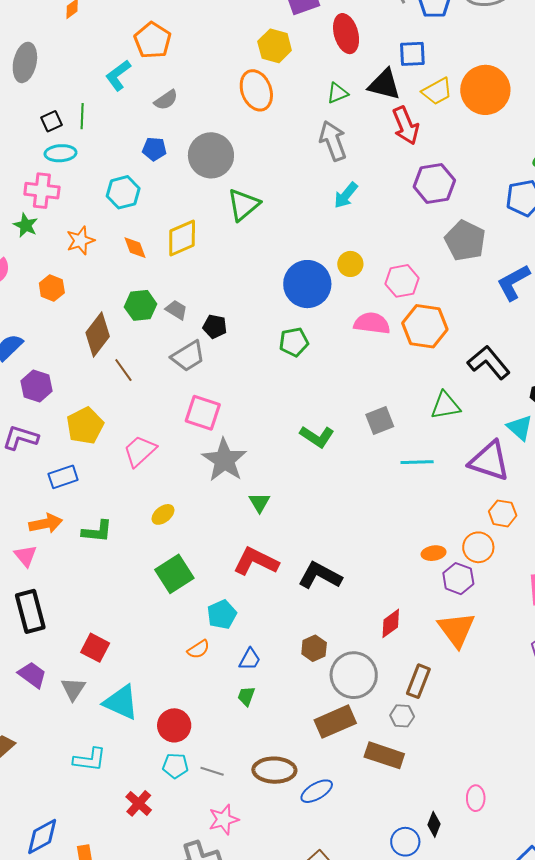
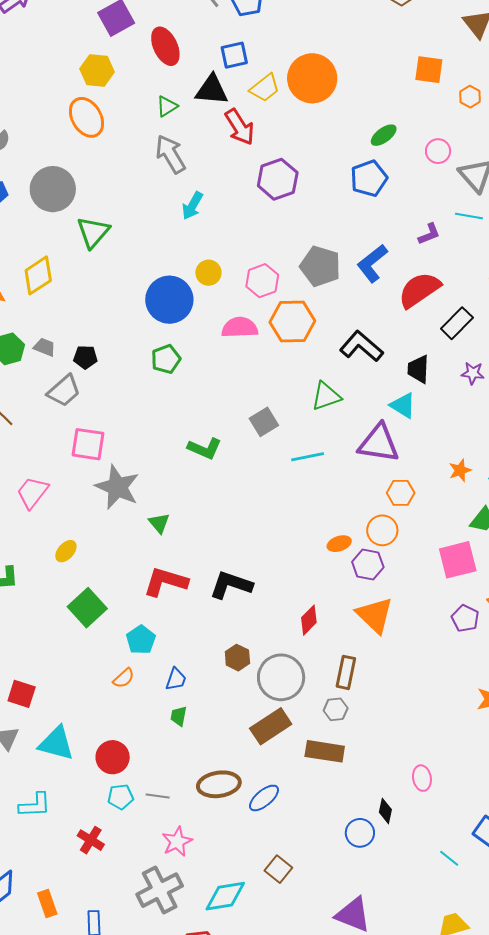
gray pentagon: (465, 241) -> (320, 266), moved

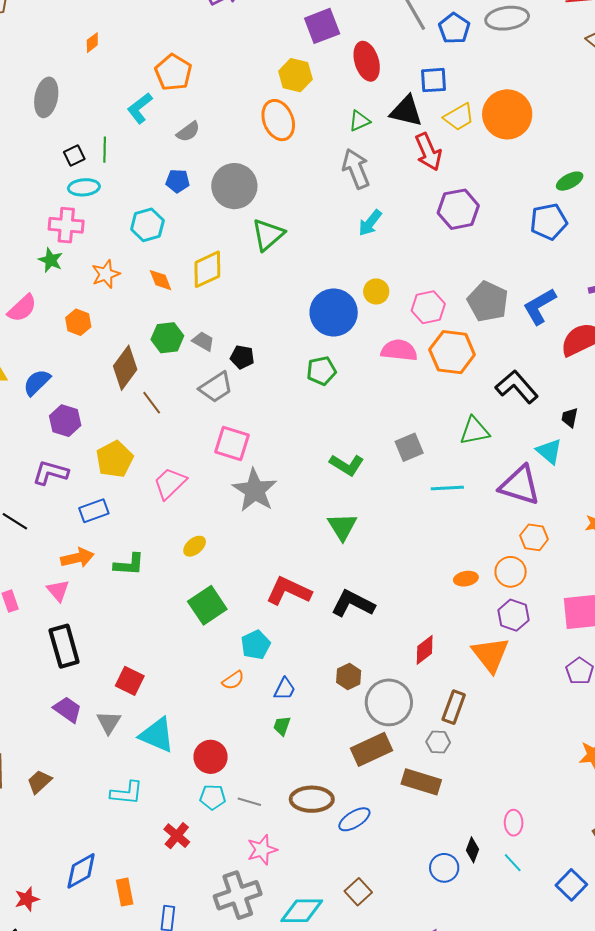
black trapezoid: (418, 369) -> (570, 418), size x0.7
green triangle: (159, 523) -> (342, 527), moved, size x1.4
purple hexagon: (368, 565) -> (513, 615), moved
cyan line: (449, 858) -> (513, 863), moved

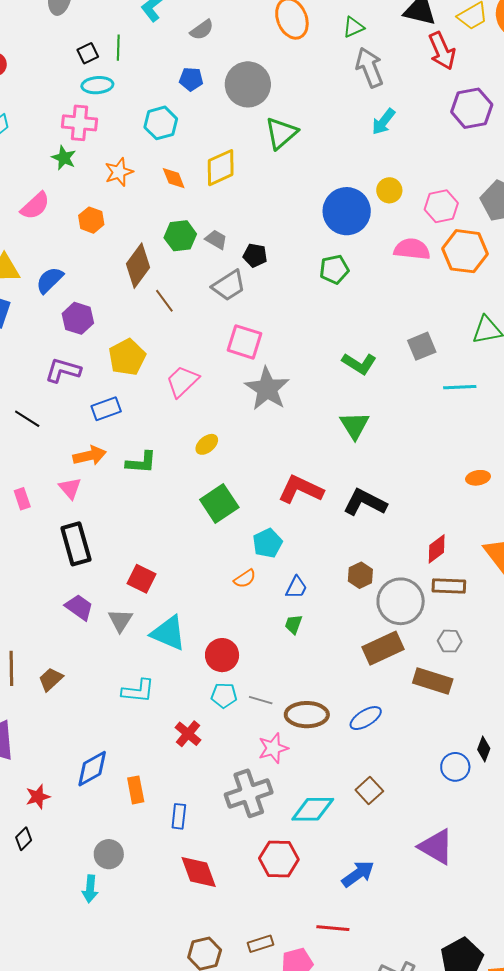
green triangle: (359, 121) -> (353, 27), moved
brown rectangle: (454, 707) -> (449, 586), moved, turned 72
brown ellipse: (312, 799) -> (307, 715), moved

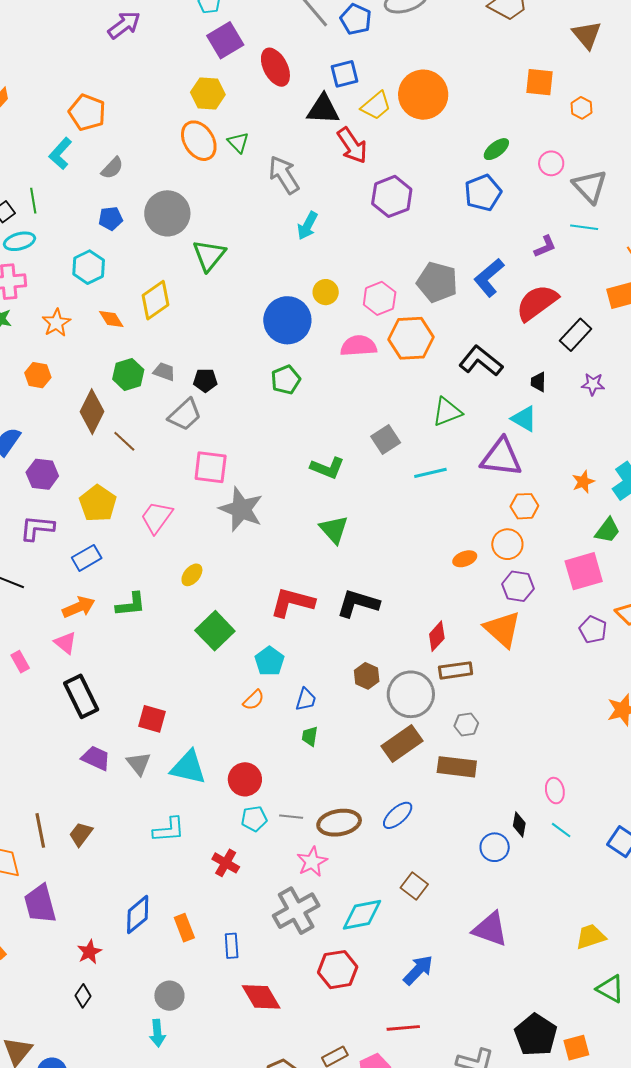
green triangle: (353, 27) -> (238, 142), moved, turned -40

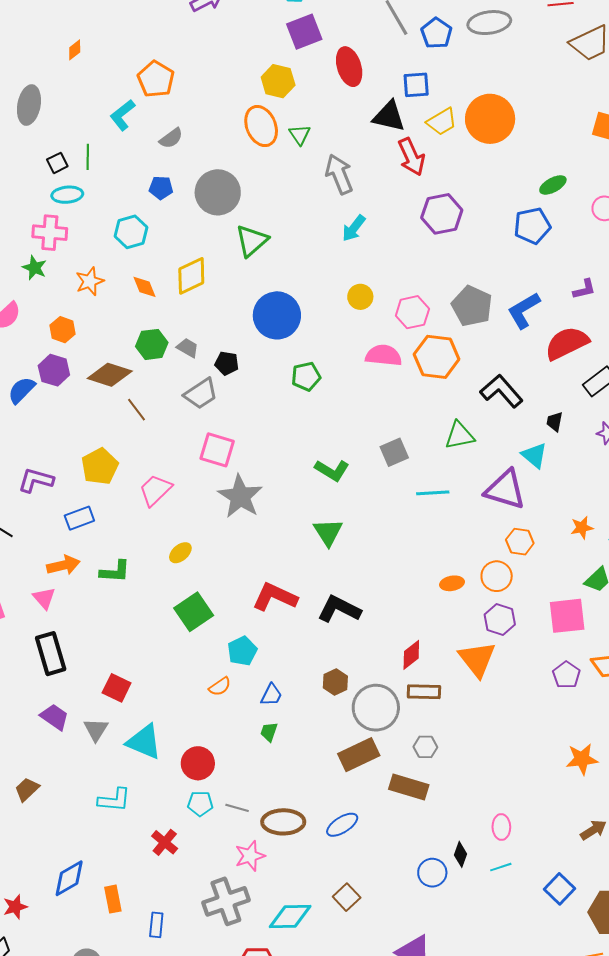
blue circle: (287, 320) -> (277, 315), moved
brown diamond: (92, 412) -> (110, 375), turned 72
purple hexagon: (42, 474) -> (54, 370), moved
cyan line: (561, 830) -> (501, 867), turned -65

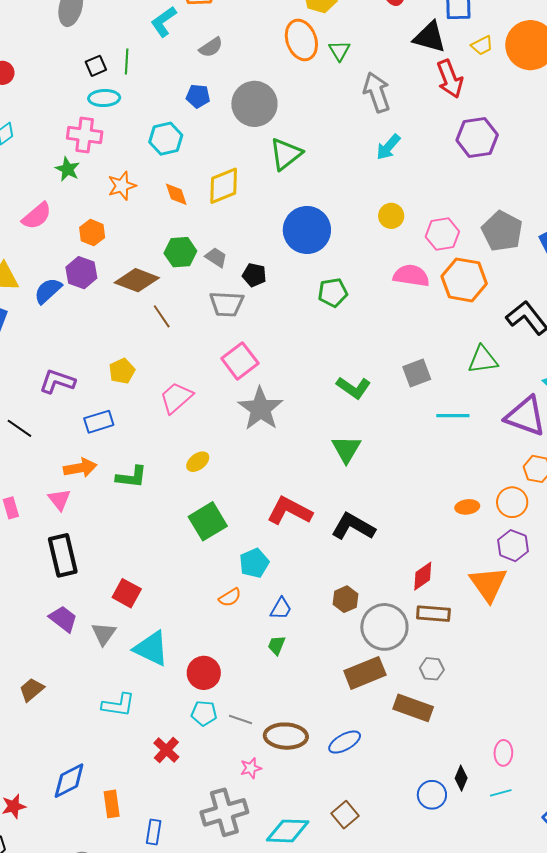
yellow trapezoid: (442, 122) -> (482, 45), size x0.7
gray trapezoid: (201, 394) -> (227, 304), turned 33
pink square: (217, 450) -> (240, 361), turned 33
yellow pentagon: (100, 466) -> (122, 371), size x0.7
pink star: (250, 856) -> (251, 768), size x0.7

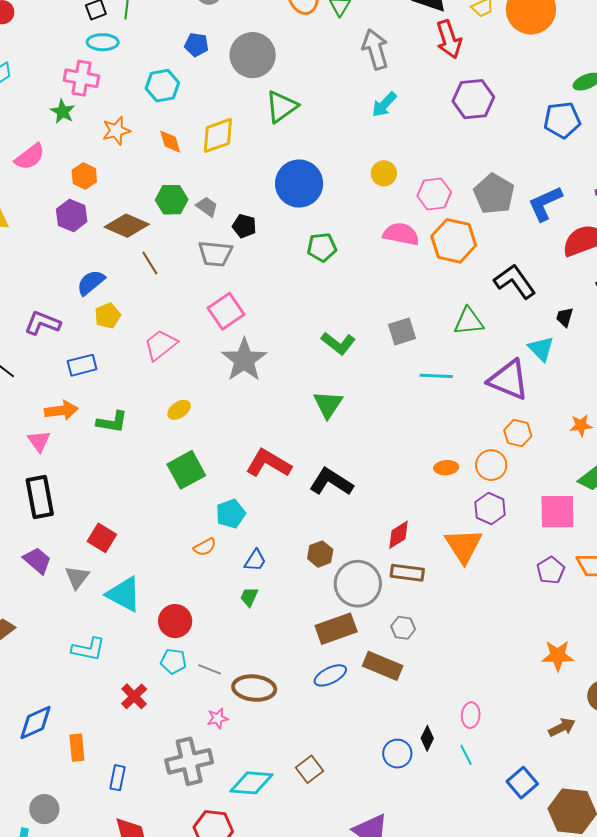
blue semicircle: (48, 291) -> (91, 283), moved
blue ellipse: (345, 742) -> (330, 675), moved
cyan line: (501, 793) -> (466, 755), turned 75

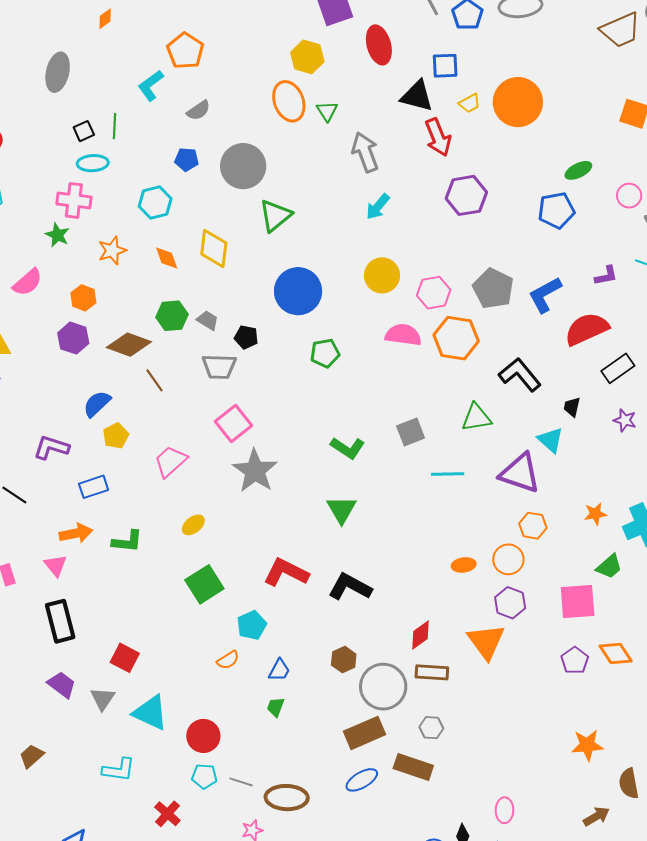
yellow diamond: (218, 135) -> (214, 249), turned -60
yellow circle: (384, 173) -> (382, 275), size x1.4

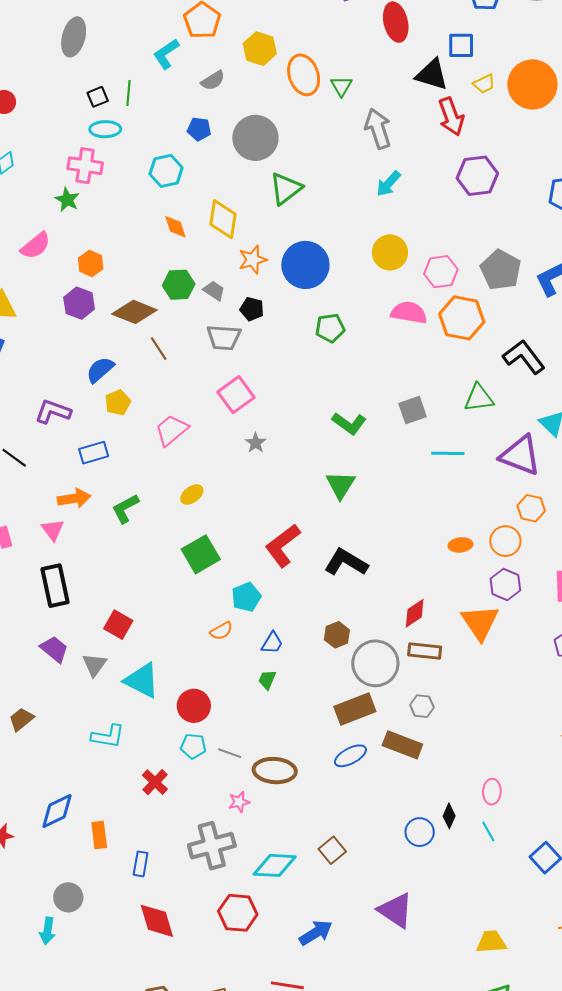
yellow hexagon: (307, 57) -> (260, 49), moved
orange star: (112, 250) -> (253, 260), moved
gray star: (255, 471) -> (256, 443), size x0.5
green L-shape: (127, 541) -> (125, 509), turned 144
red L-shape: (286, 572) -> (283, 545), turned -66

